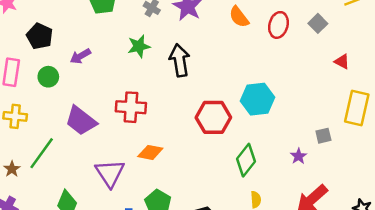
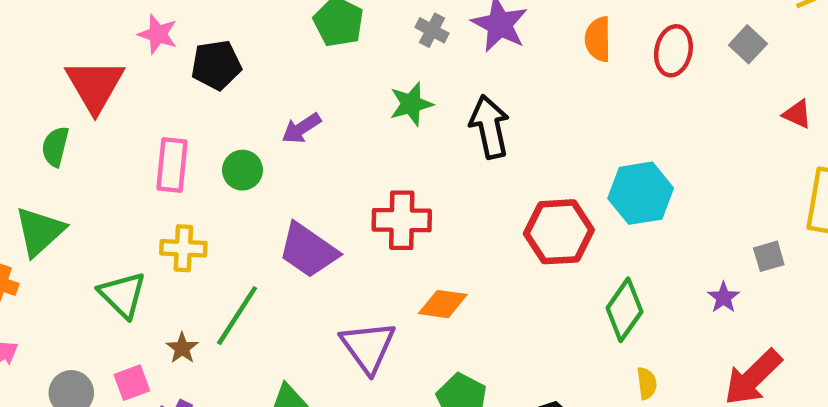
orange semicircle: (239, 17) -> (598, 39), turned 40
black pentagon: (40, 36) -> (216, 65), moved, turned -30

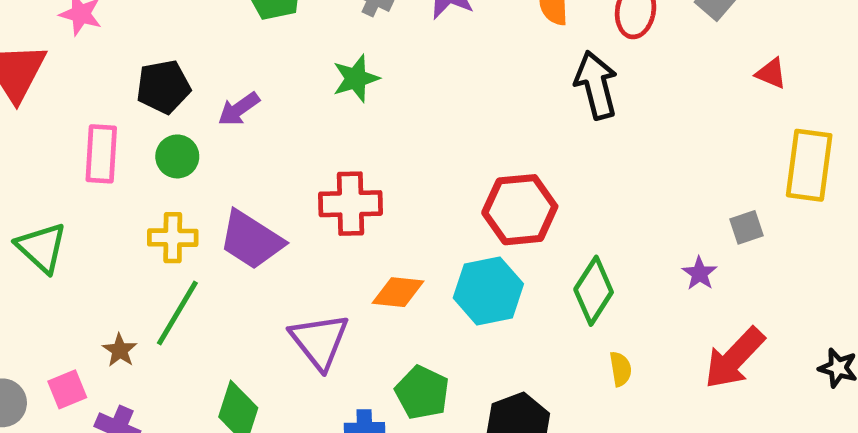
black pentagon: (216, 65) -> (163, 87), moved
black arrow: (490, 127) -> (596, 85), moved
cyan hexagon: (641, 193) -> (488, 291), moved
yellow cross: (183, 248) -> (173, 238), moved
green triangle: (122, 295) -> (42, 248), moved

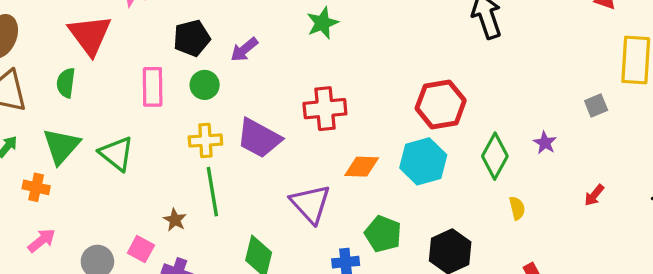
purple star: (699, 273) -> (545, 143), moved
green line: (177, 313) -> (212, 192), turned -36
red arrow: (734, 358) -> (594, 195), size x0.5
pink square: (67, 389) -> (141, 249), turned -35

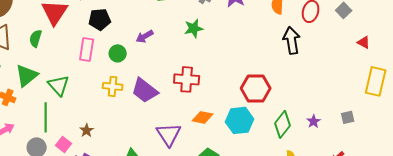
black pentagon: (192, 38) -> (100, 19), moved
gray square: (596, 105) -> (348, 117), moved
green line: (212, 192) -> (46, 117), moved

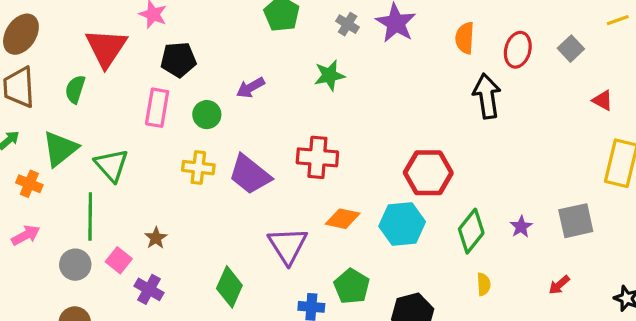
gray square: (348, 117) -> (576, 221), size x1.6

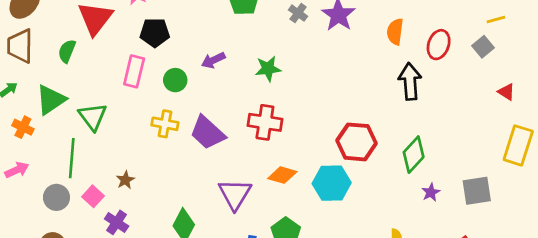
yellow line: (618, 20) -> (496, 19), moved
green star: (329, 75) -> (268, 69), moved
green diamond: (471, 231) -> (414, 155), moved

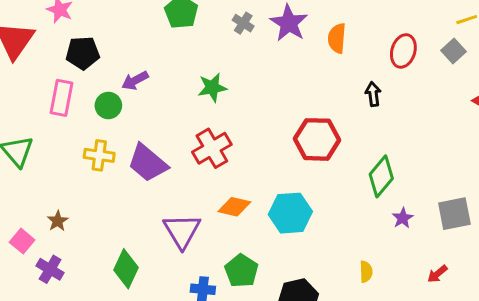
orange semicircle: (395, 32) -> (337, 38), moved
purple arrow: (213, 60) -> (135, 81), moved
black arrow: (410, 81) -> (373, 94), size x0.6
red cross: (265, 122) -> (212, 148), turned -36
red hexagon: (357, 142) -> (317, 139), moved

